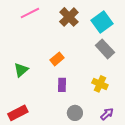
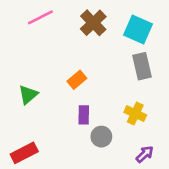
cyan square: (102, 22) -> (138, 30), turned -30
gray rectangle: (105, 49) -> (142, 66), turned 30
gray circle: (75, 113) -> (101, 137), moved

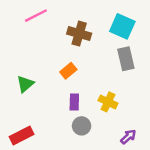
brown cross: (93, 23) -> (79, 34), moved, turned -30
yellow cross: (135, 114) -> (108, 102), moved
gray circle: (101, 137) -> (82, 126), moved

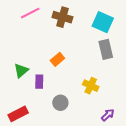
brown cross: (79, 34) -> (62, 17), moved
purple rectangle: (74, 102) -> (39, 82), moved
gray circle: (82, 126) -> (60, 103), moved

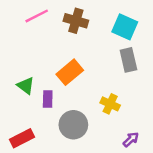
orange rectangle: (57, 59) -> (70, 72), size x1.5
green triangle: (21, 71) -> (26, 86), turned -42
gray circle: (60, 103) -> (73, 125), size x1.5

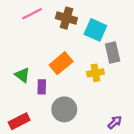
cyan square: (125, 27) -> (95, 30), moved
yellow cross: (110, 104) -> (95, 73), moved, turned -35

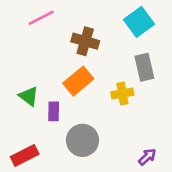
brown cross: (66, 18) -> (85, 41), moved
cyan square: (95, 30) -> (139, 22), moved, turned 30

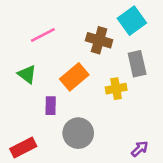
pink line: (41, 18) -> (43, 35), moved
brown cross: (85, 41) -> (99, 40), moved
green triangle: (29, 96) -> (27, 74), moved

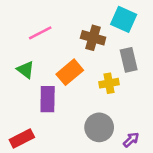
cyan square: (132, 21) -> (124, 19), turned -30
purple rectangle: (51, 106) -> (48, 99), size x1.5
gray circle: (78, 133) -> (99, 127), moved

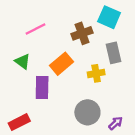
brown cross: (93, 38) -> (82, 33), turned -36

